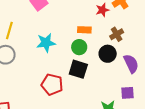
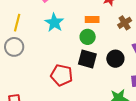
cyan star: (46, 43) -> (54, 23), moved, turned -30
black circle: (108, 54) -> (115, 59), moved

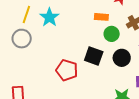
cyan star: (54, 23) -> (49, 17), moved
green circle: (88, 37) -> (112, 34), moved

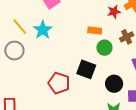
yellow line: (26, 14) -> (20, 27), turned -60
black circle: (122, 58) -> (114, 84), moved

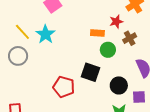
red star: (114, 12) -> (116, 22), moved

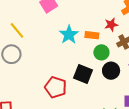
cyan star: (46, 34) -> (69, 35), moved
black circle: (119, 85) -> (111, 71), moved

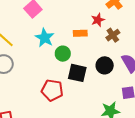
cyan star: (69, 35) -> (45, 38), moved
green circle: (101, 52) -> (63, 54), moved

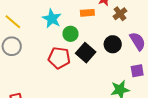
black square: (77, 73) -> (86, 53), turned 30
red pentagon: (52, 90) -> (59, 58), moved

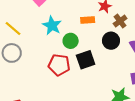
black circle: (113, 44) -> (111, 41), moved
black square: (86, 53) -> (86, 60), turned 30

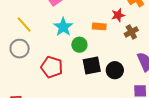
black circle: (111, 41) -> (115, 70), moved
red pentagon: (59, 65) -> (52, 67), moved

